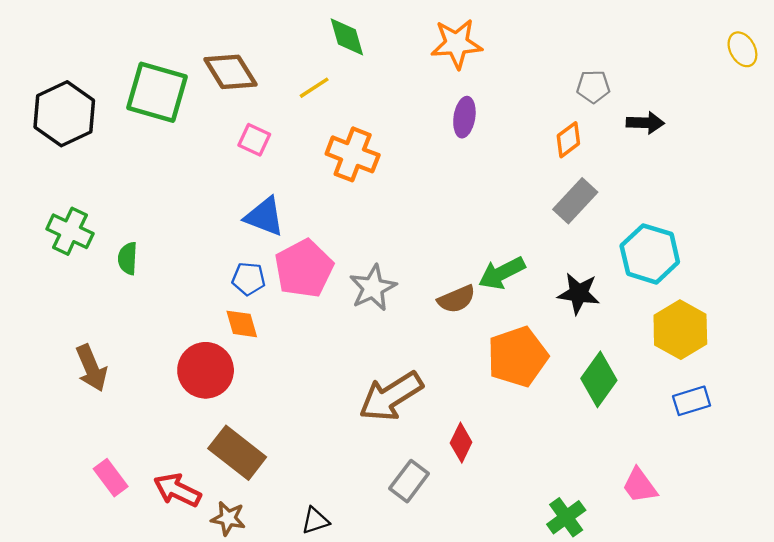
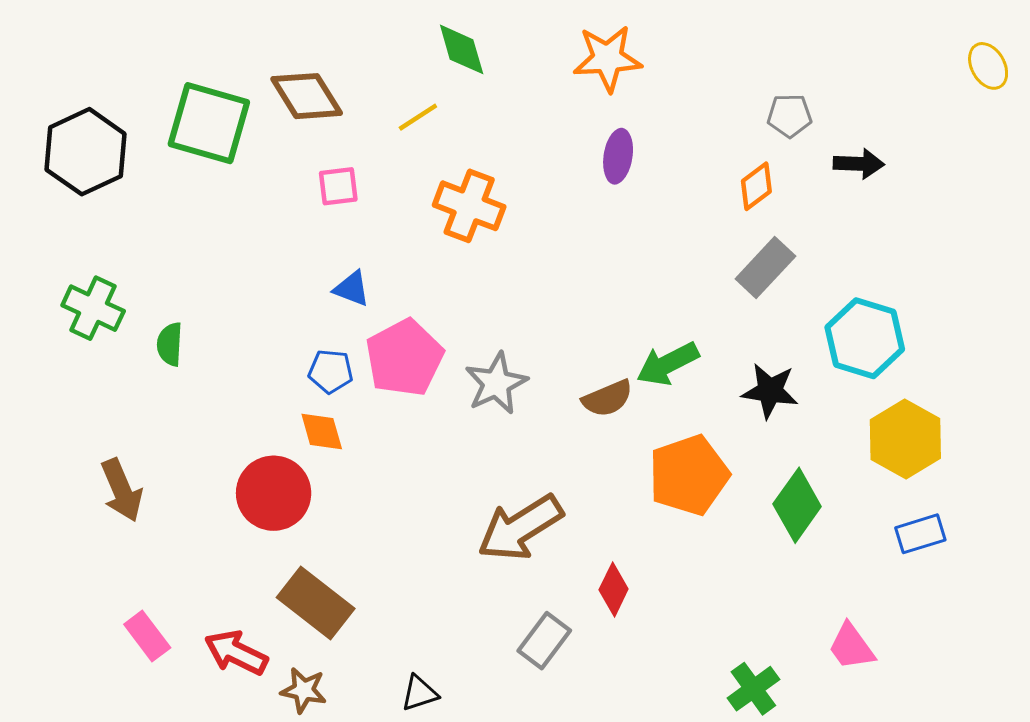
pink square: (254, 140) -> (338, 186), turned -32
blue triangle: (264, 217) -> (352, 289), size x0.7

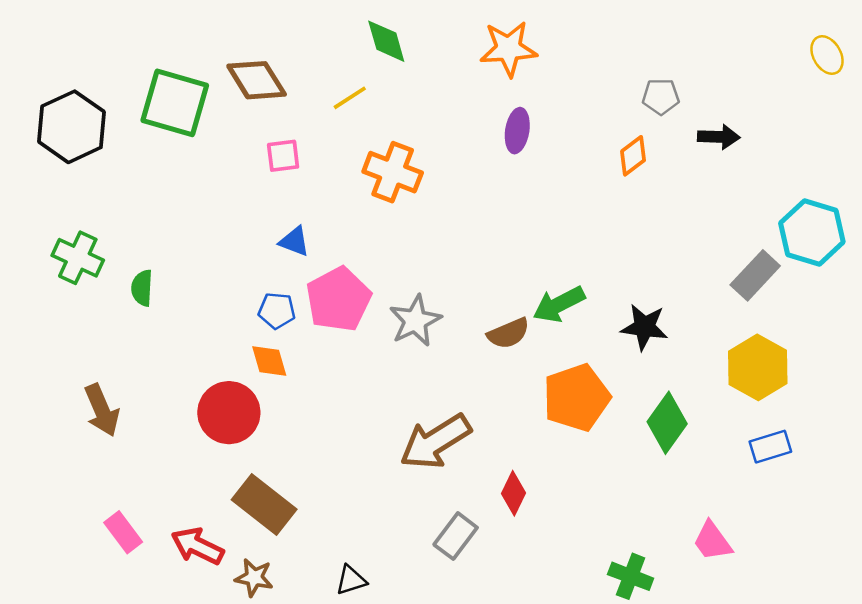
gray rectangle: (765, 268) -> (755, 275), moved
cyan hexagon: (865, 338) -> (812, 233), moved
green cross: (753, 689) -> (631, 576), turned -33

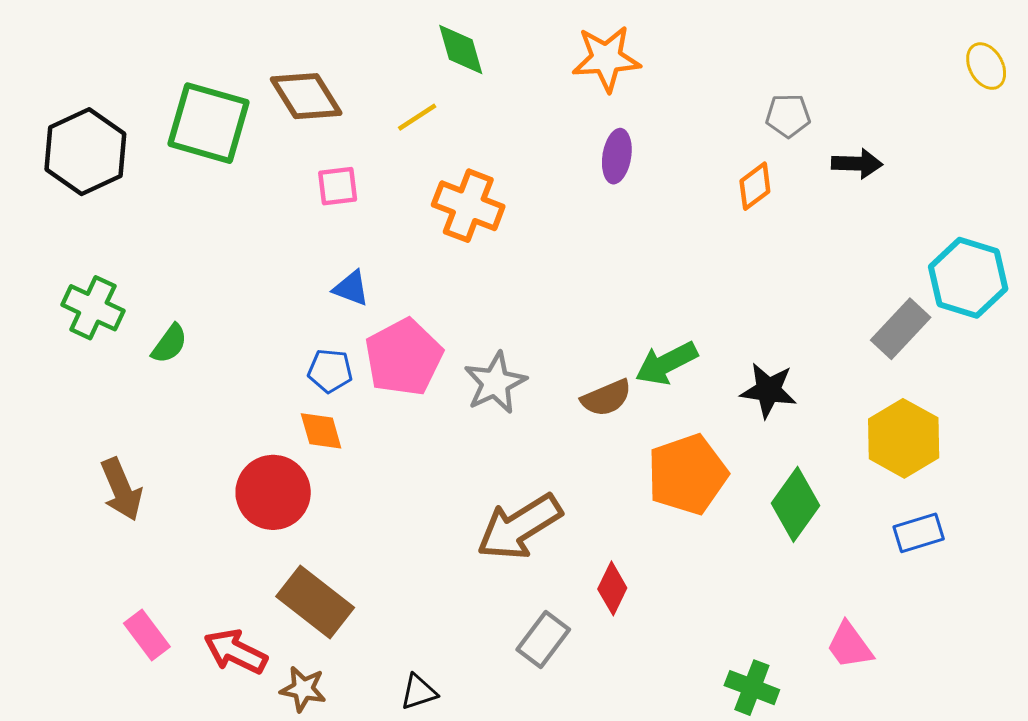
green semicircle: (142, 288) -> (169, 344), turned -147

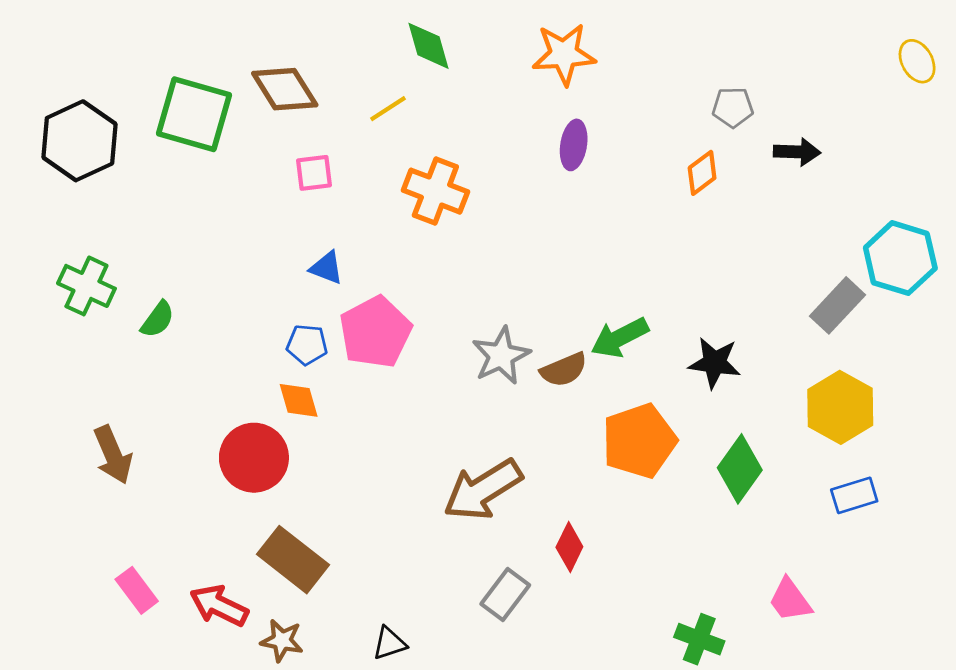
gray star: (495, 383) -> (501, 356), moved

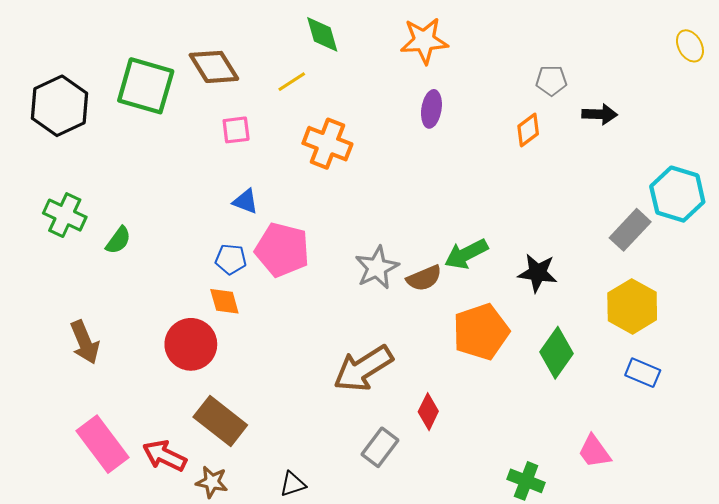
pink pentagon: (375, 332) -> (282, 250), turned -30
blue rectangle: (854, 495) -> (643, 373), turned 40
pink rectangle: (137, 590) -> (103, 444), size x1.6

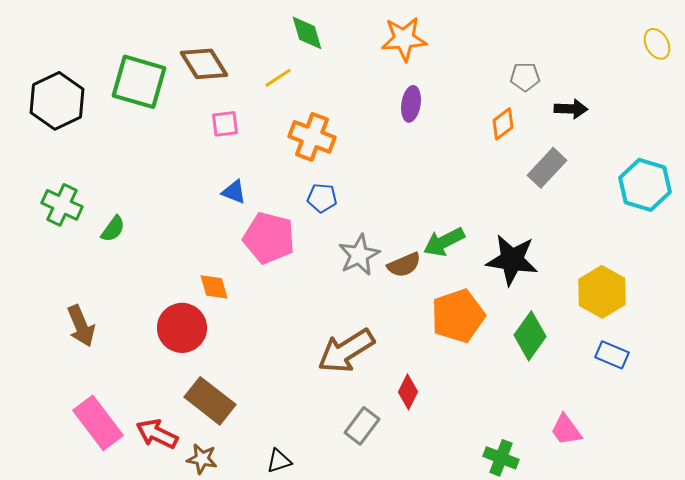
gray rectangle: (630, 230) -> (547, 168), moved
blue pentagon: (231, 259) -> (322, 198), moved
black star: (538, 273) -> (512, 260), size x1.4

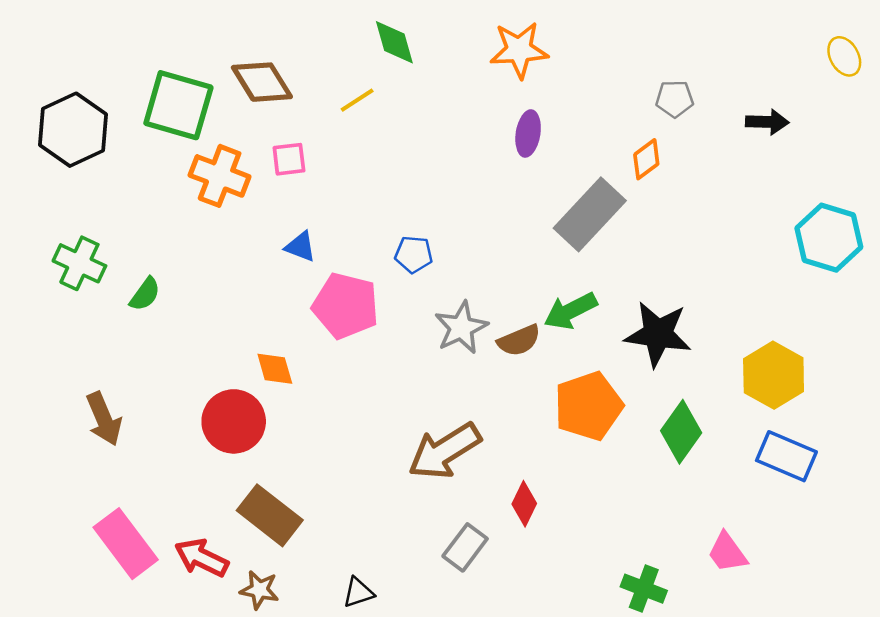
black arrow: (571, 109) -> (767, 122), moved
orange cross: (312, 137) -> (220, 176), moved
gray rectangle: (547, 168) -> (590, 214), moved, size x1.4
blue rectangle: (612, 355) -> (786, 456), size x1.4

